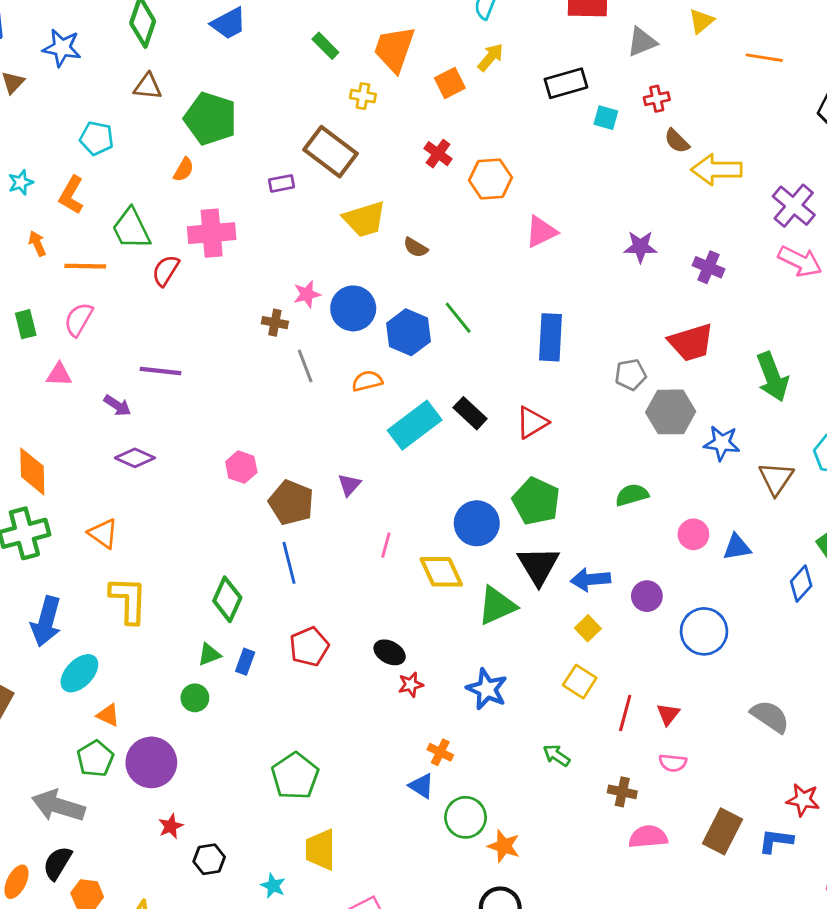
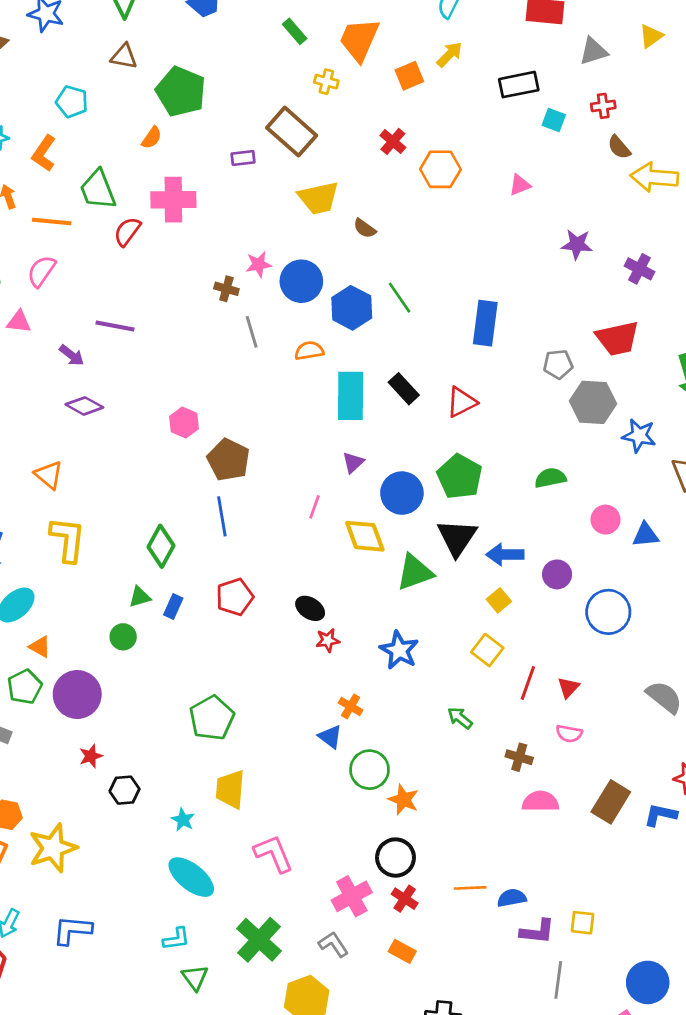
pink triangle: (541, 232) -> (520, 185), moved, size x0.7
cyan rectangle: (415, 425) -> (351, 396), turned -57
purple triangle: (349, 485) -> (353, 462), moved

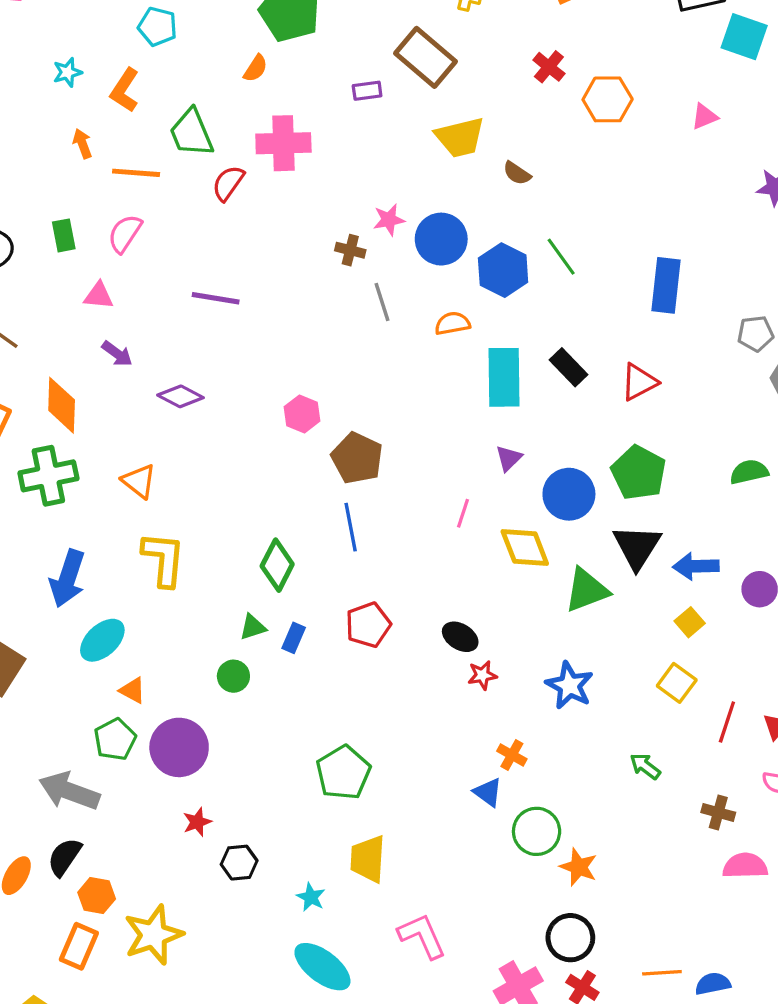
cyan square: (554, 120) -> (744, 37), size x1.6
purple arrow: (72, 355) -> (117, 354), moved

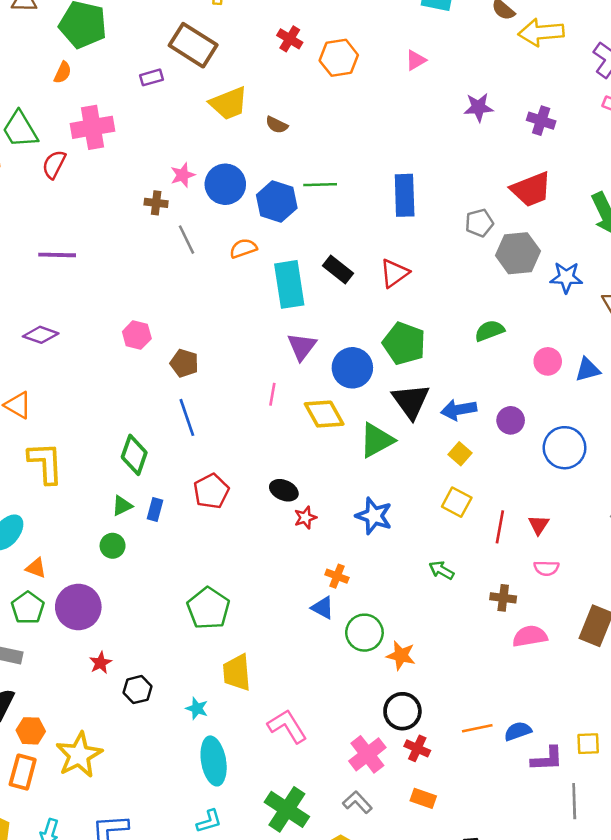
green line: (561, 257) -> (320, 185), turned -48
brown pentagon: (357, 458) -> (184, 363), size x0.7
purple triangle: (509, 458) -> (302, 347), size x1.4
cyan ellipse: (322, 967) -> (214, 761), turned 51

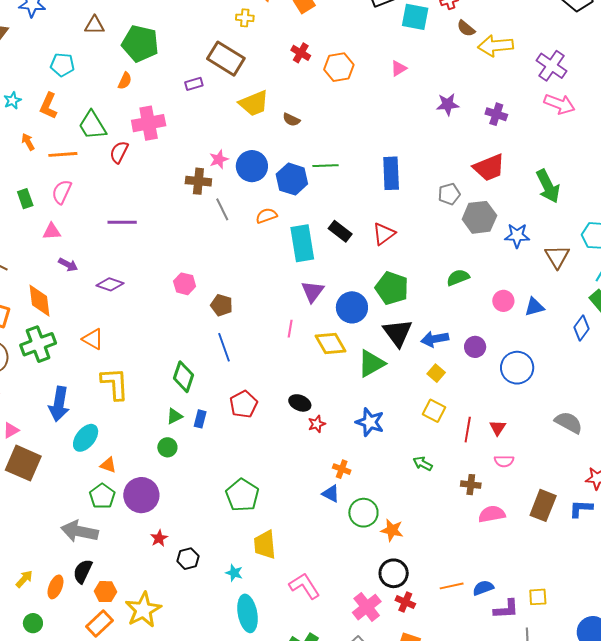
brown cross: (156, 203) -> (198, 181), size x1.4
orange rectangle: (23, 772) -> (100, 624), turned 32

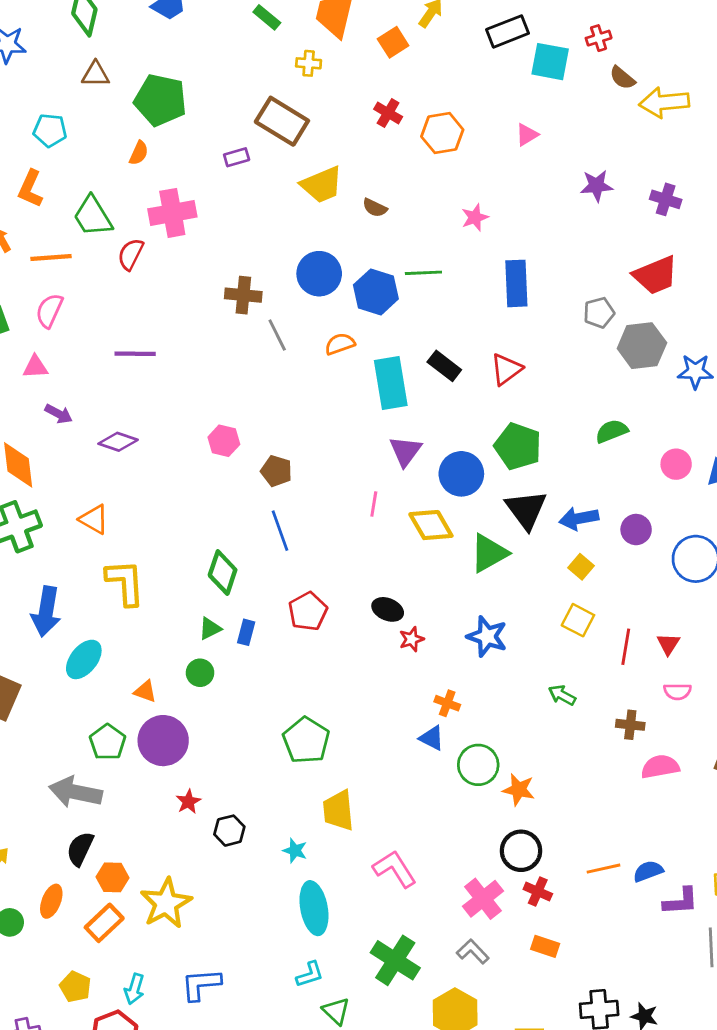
pink star: (219, 159) -> (475, 217), moved
orange triangle: (108, 465) -> (145, 691), moved
orange ellipse: (55, 587) -> (51, 901), moved

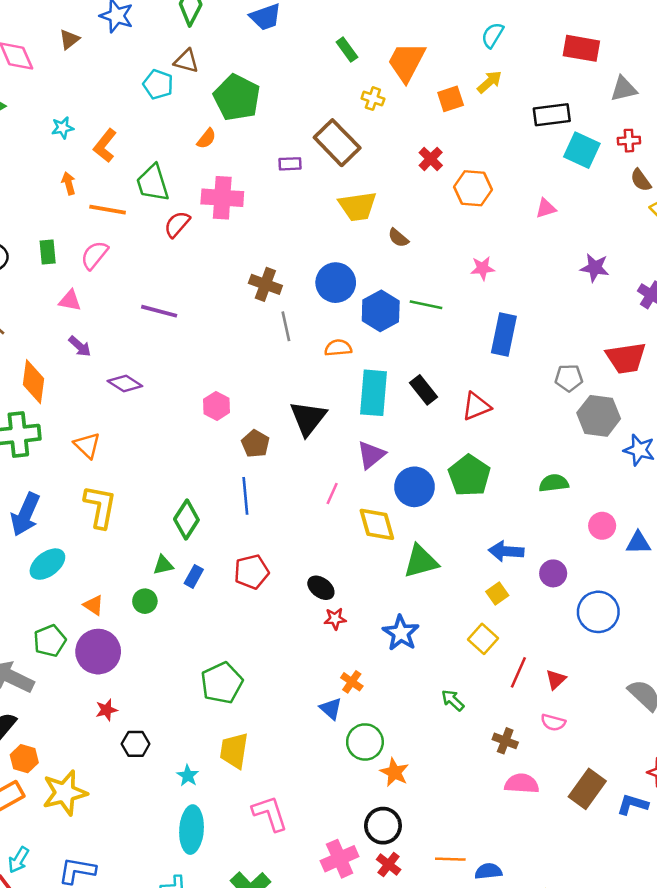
cyan pentagon: (50, 130) -> (158, 84), moved
black triangle: (526, 510) -> (308, 418), moved

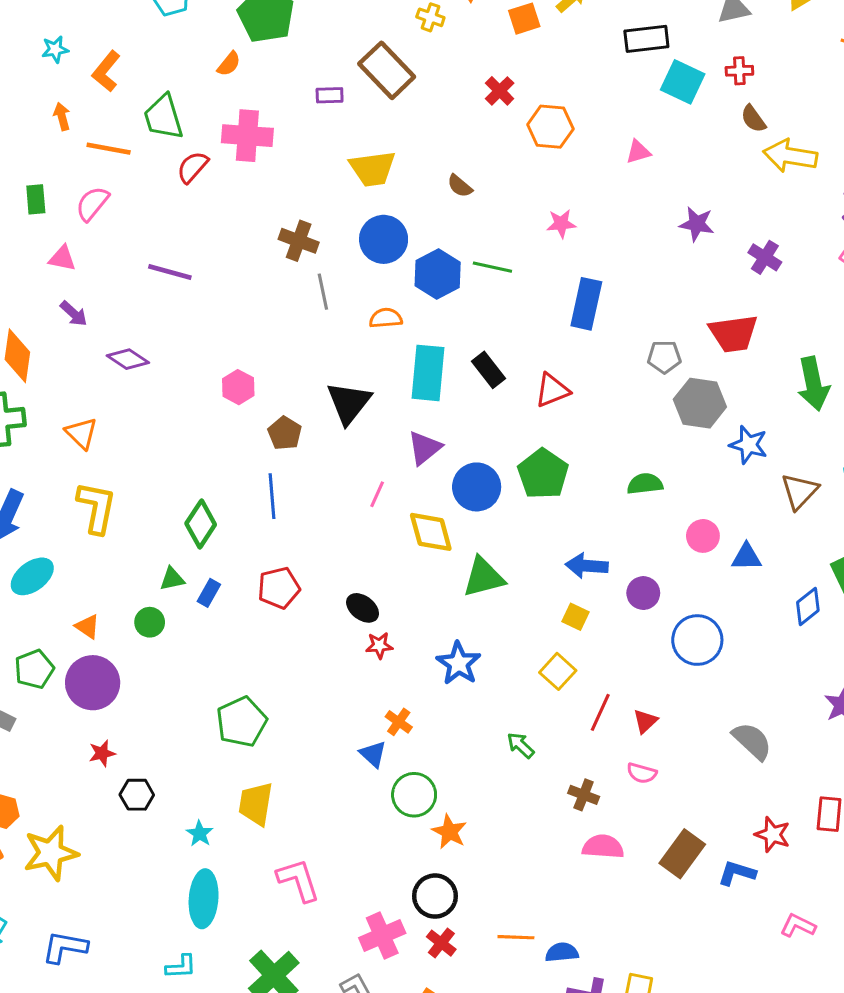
yellow trapezoid: (358, 206) -> (373, 169), moved
yellow square: (497, 593) -> (576, 617), turned -30

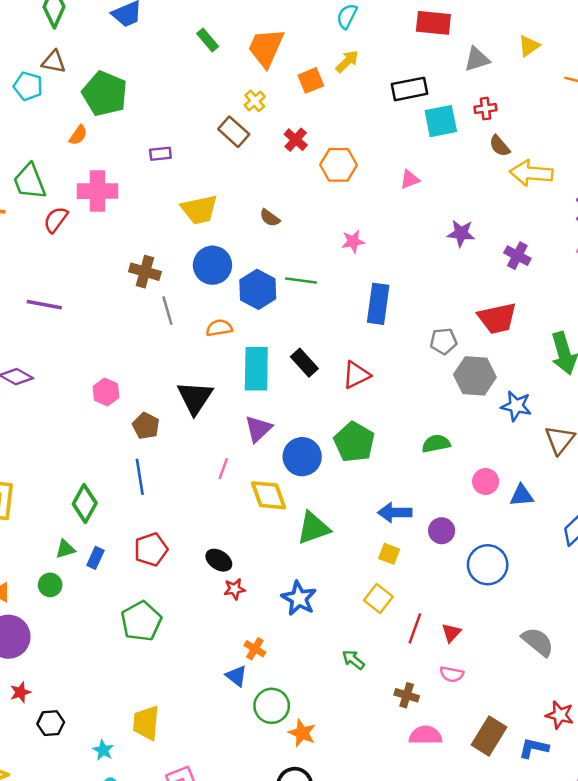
yellow cross: (430, 17) -> (255, 101), moved, turned 35
brown rectangle: (387, 70) -> (234, 132), moved, size x0.7
cyan square: (683, 82) -> (441, 121), turned -32
green pentagon: (242, 722) -> (141, 621), moved

